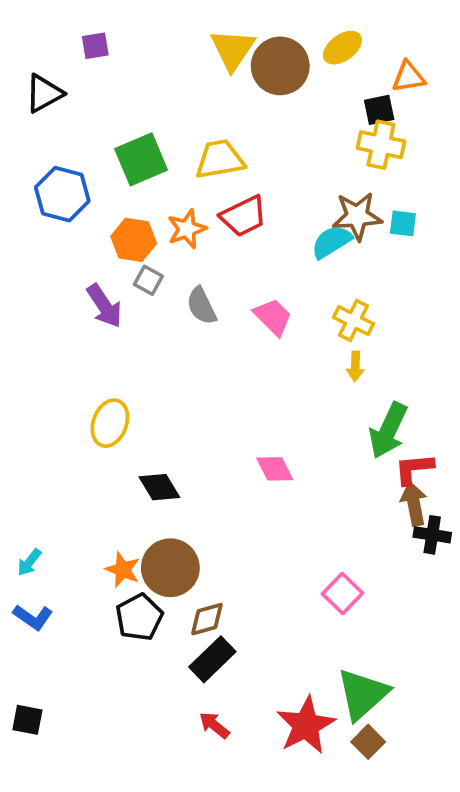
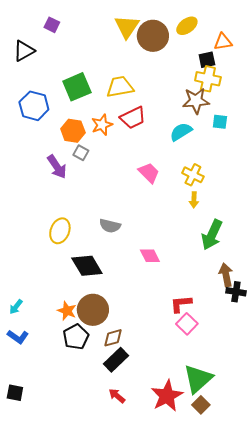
purple square: (95, 46) -> (52, 25), turned 35
brown star: (357, 216) -> (196, 101), moved
gray semicircle: (201, 306) -> (110, 226), moved, turned -50
red L-shape: (414, 469) -> (181, 304), moved
black diamond: (159, 487) -> (87, 266), size x1.4

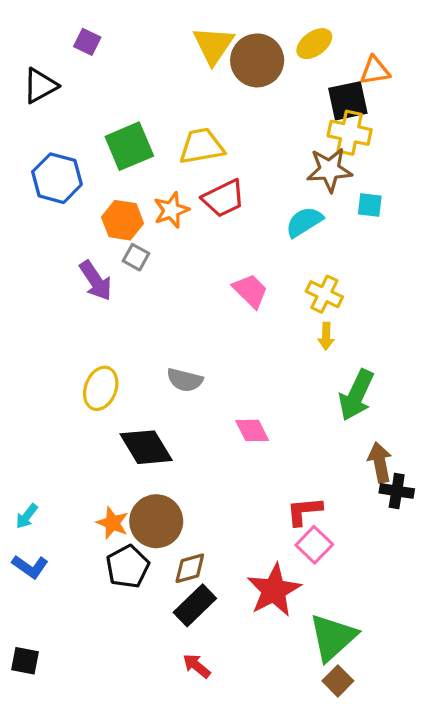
black square: (207, 60) -> (348, 101), size x1.4
red star: (167, 396) -> (274, 590), moved

